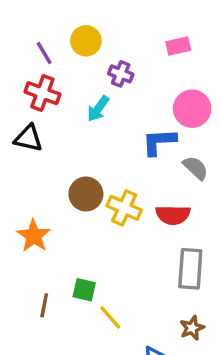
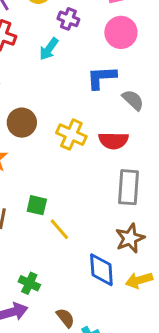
pink circle: (192, 109) -> (121, 32), moved
brown circle: (86, 194) -> (22, 123), moved
brown star: (192, 328) -> (130, 238), size x1.4

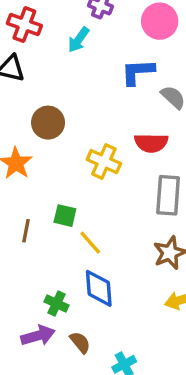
yellow cross: (71, 135) -> (104, 161), moved
blue diamond: (101, 270) -> (99, 288), moved
brown semicircle: (65, 318) -> (80, 342), moved

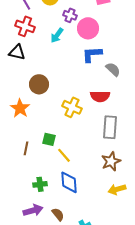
pink circle: (160, 21) -> (88, 28), moved
green cross: (56, 303) -> (40, 184), moved, turned -32

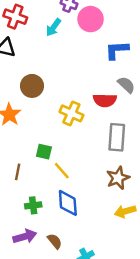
blue L-shape: (92, 54) -> (117, 50), moved
gray semicircle: (113, 69) -> (126, 85), moved
brown line: (26, 148) -> (18, 172), moved

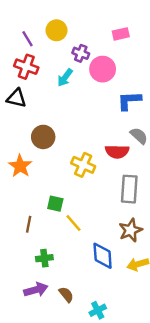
blue diamond: (68, 203) -> (103, 256), moved

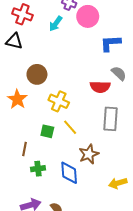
yellow cross: (83, 165) -> (59, 101), moved
yellow line: (73, 223) -> (70, 127), moved
brown star: (130, 230) -> (89, 154), moved
blue diamond: (103, 256) -> (69, 173), moved
green cross: (44, 258) -> (38, 169), moved

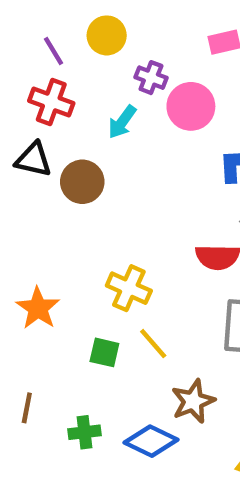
brown circle: (37, 74) -> (82, 182), moved
orange star: (17, 99) -> (38, 308), moved
brown line: (25, 149) -> (27, 408), moved
blue diamond: (69, 173) -> (151, 441), turned -60

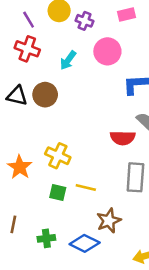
purple cross: (151, 78) -> (85, 21), moved
black triangle: (34, 160) -> (17, 96), moved
yellow cross: (129, 288) -> (58, 156), moved
yellow line: (153, 344) -> (86, 187), turned -36

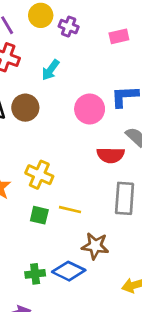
pink rectangle: (127, 14) -> (119, 36), moved
pink circle: (107, 51) -> (90, 109), moved
brown star: (109, 221) -> (95, 246), turned 30
green cross: (46, 238) -> (35, 274), moved

